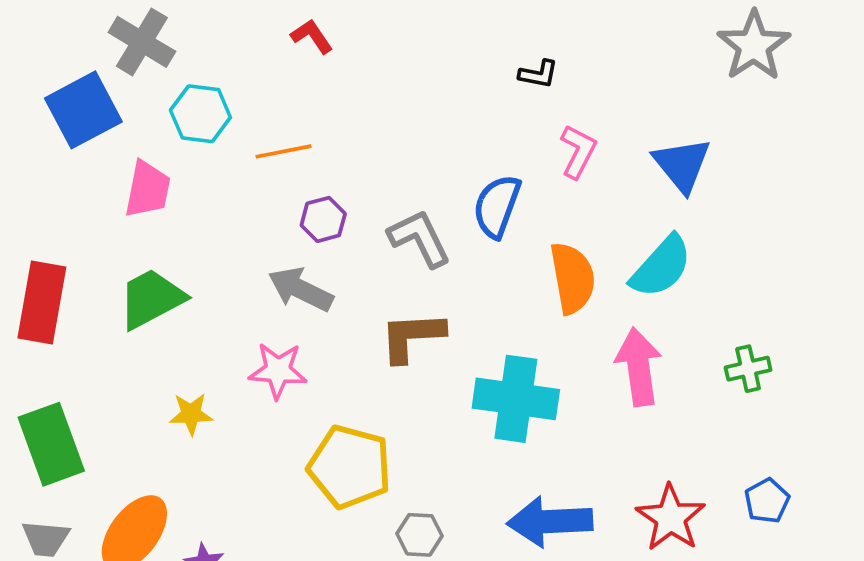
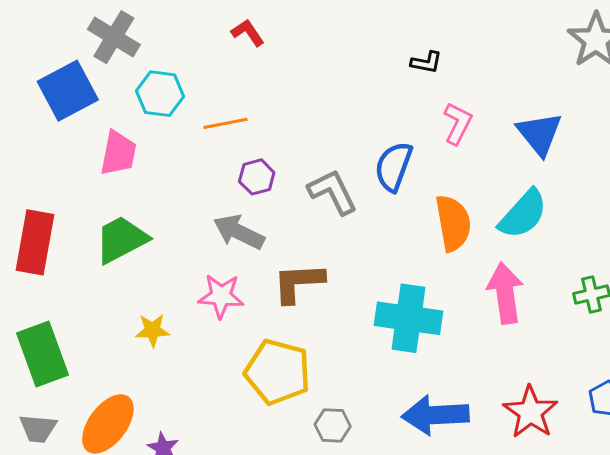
brown L-shape: (412, 337) -> (298, 283), moved

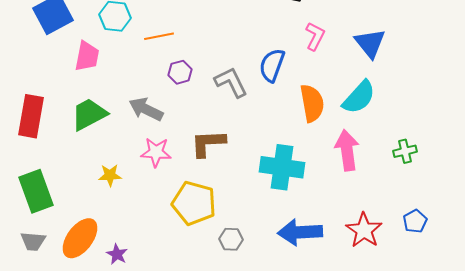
gray arrow: (239, 232) -> (146, 109), moved

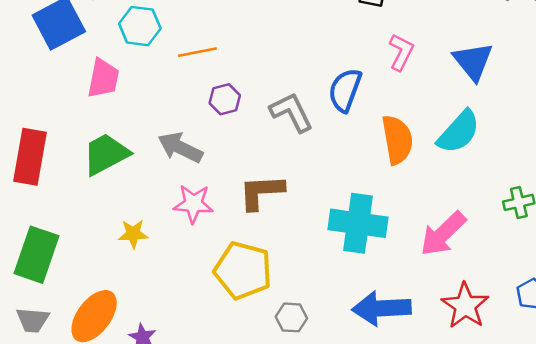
pink arrow: (347, 150) -> (443, 234), moved, turned -126
green rectangle: (36, 191) -> (37, 255), turned 39

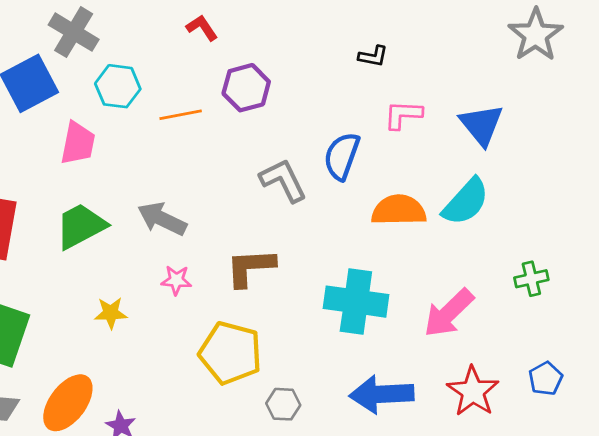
pink L-shape: (401, 52) -> (403, 115), turned -114
purple hexagon: (225, 99) -> (246, 88), moved, size x1.4
orange semicircle: (397, 140) -> (399, 210), turned -81
pink star: (193, 204) -> (176, 280), size x0.7

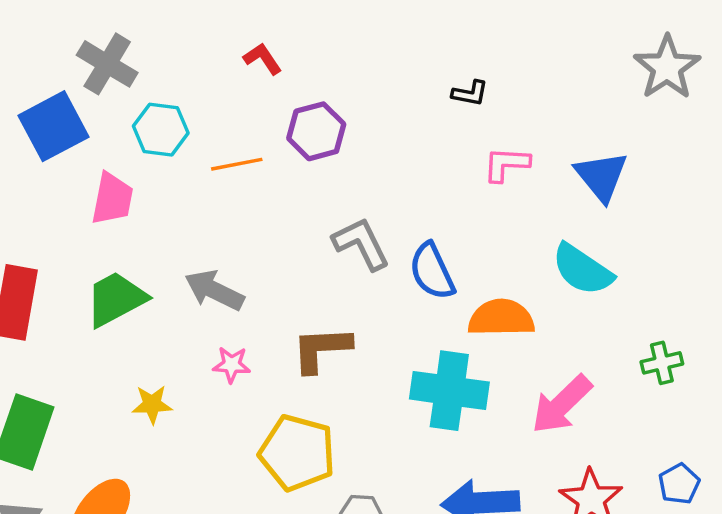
blue semicircle: (342, 156) -> (432, 271), moved, turned -45
cyan semicircle: (466, 202) -> (582, 270), turned 82
orange semicircle: (399, 210) -> (501, 318), moved

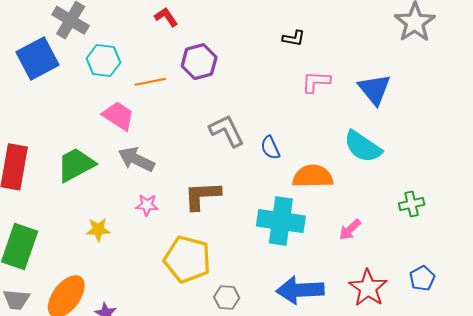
pink trapezoid: (112, 199) -> (118, 116), moved, turned -68
blue semicircle: (432, 271) -> (270, 148), size x0.7
pink arrow: (562, 404) -> (350, 230), size x0.6

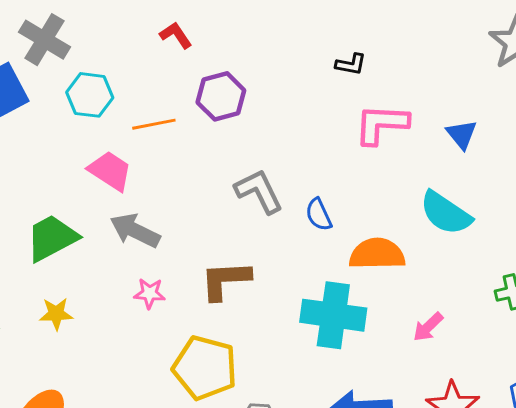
pink L-shape: (316, 82) -> (381, 124), size x1.4
blue triangle: (374, 89) -> (462, 134), size x0.7
yellow star: (98, 230) -> (56, 314), moved

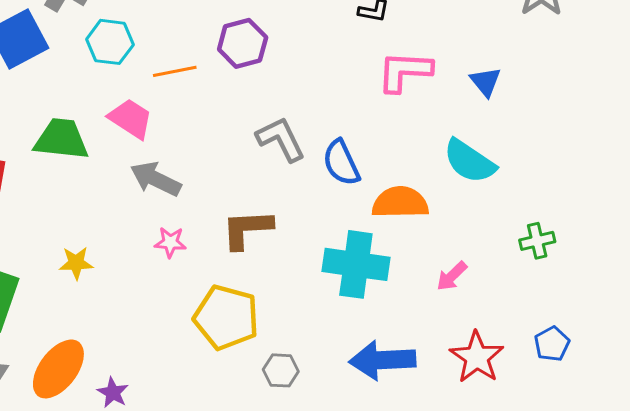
blue semicircle: (319, 215) -> (341, 163), size x1.4
green trapezoid: (52, 238) -> (61, 139), moved, turned 34

